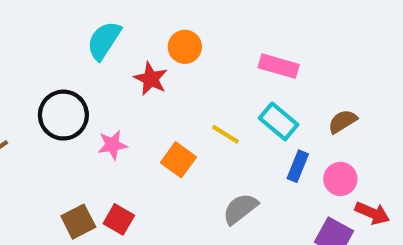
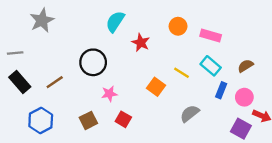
orange circle: (185, 47) -> (178, 26), moved
pink star: (112, 145) -> (109, 94), moved
brown square: (78, 222) -> (88, 120), moved

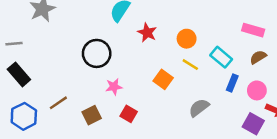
orange circle: (178, 26) -> (187, 39), moved
pink rectangle: (211, 36) -> (253, 30), moved
brown line: (55, 82) -> (58, 103), moved
blue hexagon: (41, 120) -> (24, 116), moved

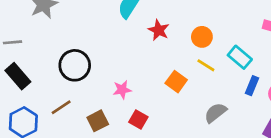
black circle: (97, 53) -> (75, 65), moved

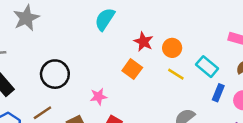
red star: (159, 30) -> (143, 42), moved
orange square: (176, 82) -> (132, 69), moved

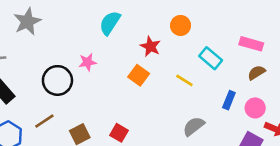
orange circle: (172, 48) -> (181, 25), moved
cyan rectangle: (207, 67) -> (211, 58), moved
pink star: (99, 97) -> (88, 62), moved

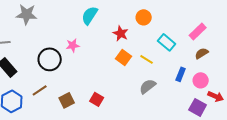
gray star: (27, 22) -> (27, 14), turned 30
pink rectangle: (251, 44) -> (198, 31), turned -60
orange square: (139, 75) -> (124, 57), moved
gray semicircle: (194, 126) -> (148, 86), moved

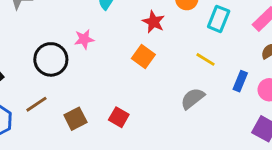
cyan rectangle: (167, 42) -> (219, 19), moved, turned 72
orange square: (124, 57) -> (143, 57), moved
yellow line: (147, 59) -> (206, 59), moved

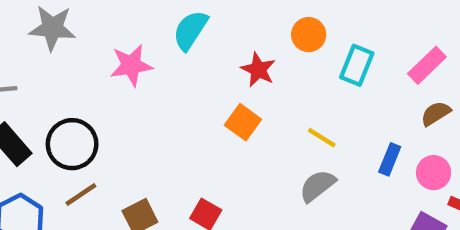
pink star: (84, 39) -> (131, 65), moved, size x1.4
black circle: (51, 59) -> (72, 144), moved
yellow line: (206, 59) -> (322, 138), moved

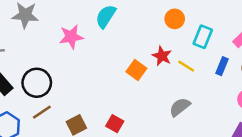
red star: (258, 70) -> (162, 56), moved
yellow line: (322, 138) -> (186, 66), moved
blue rectangle: (390, 159) -> (222, 66), moved

